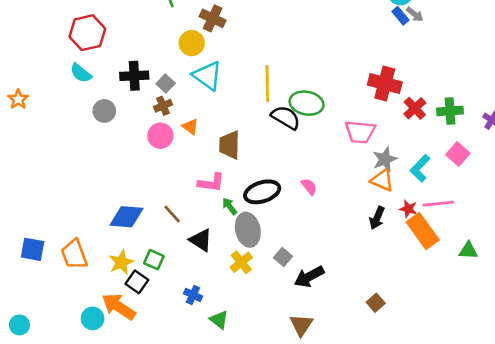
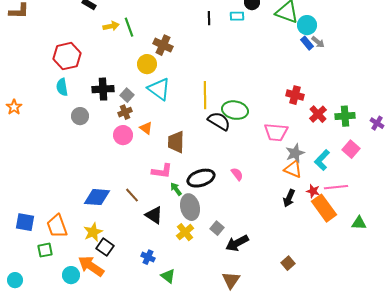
cyan semicircle: (81, 73) -> (62, 87), turned 42
red cross: (385, 84) -> (295, 95), size x0.7
green square: (154, 260) -> (45, 250), moved, turned -35

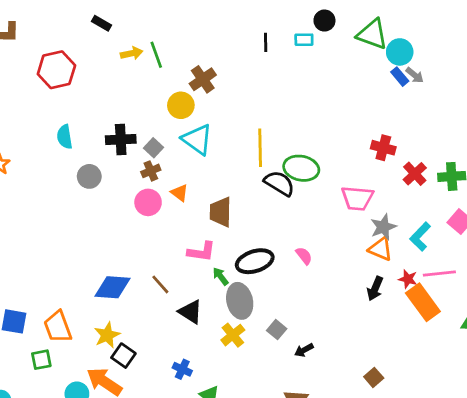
brown cross: (163, 45) -> (203, 79), turned 30
red hexagon: (67, 56) -> (56, 70), moved
black arrow: (237, 243) -> (304, 350), size x0.6

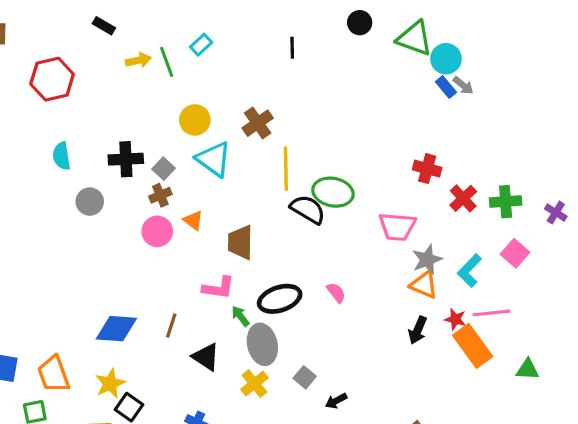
cyan rectangle: (304, 40) -> (201, 45), moved, turned -42
brown cross: (203, 79) -> (258, 123), moved
brown line: (160, 284) -> (171, 326), turned 60

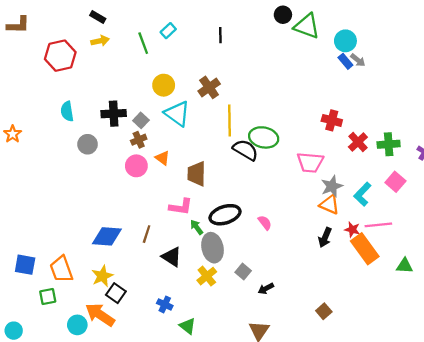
green triangle: (415, 38) -> (307, 26), moved
black line: (292, 48) -> (220, 35), moved
yellow arrow: (138, 60) -> (100, 41), moved
pink semicircle: (336, 293) -> (265, 223), moved

